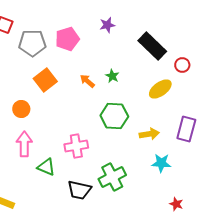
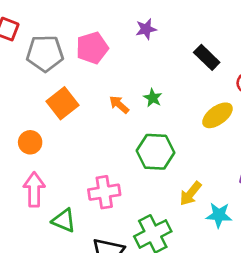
black rectangle: (152, 46) -> (207, 57), size x0.7
yellow arrow: (149, 134) -> (191, 194), moved, turned 138

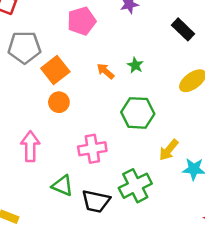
gray pentagon: (45, 53) -> (24, 47), moved
orange circle: (30, 142) -> (59, 102), moved
green triangle: (64, 220) -> (63, 186), moved

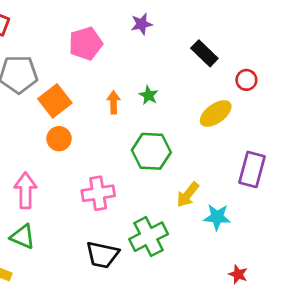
orange arrow: (105, 71) -> (114, 102), turned 48
green triangle: (63, 186) -> (23, 237), moved

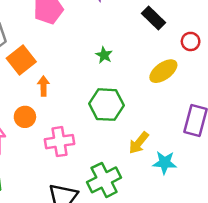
orange arrow: (114, 102) -> (43, 86), moved
orange circle: (59, 139) -> (25, 117), moved

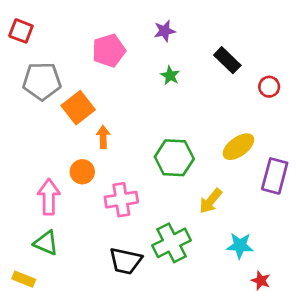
green star: (104, 55) -> (170, 76), moved
yellow ellipse: (163, 71) -> (238, 147), moved
cyan star: (165, 163) -> (240, 246), moved

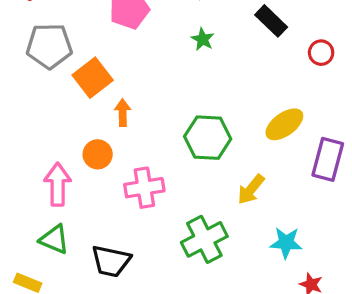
black trapezoid: (126, 261) -> (111, 261), moved

